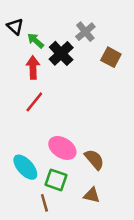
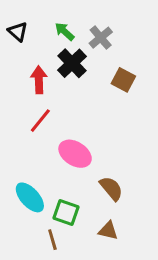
green arrow: (36, 41) -> (64, 32), moved
brown square: (111, 57) -> (123, 80), moved
pink ellipse: (62, 148) -> (75, 154), moved

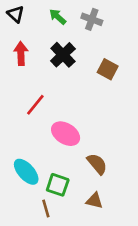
black triangle: (18, 32) -> (16, 14), moved
green arrow: (64, 32) -> (58, 17), moved
gray cross: (101, 38) -> (92, 19), moved, turned -30
red arrow: (39, 80) -> (21, 54), moved

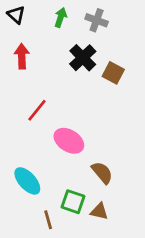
green arrow: (58, 17) -> (61, 17), turned 66
black cross: (63, 55) -> (83, 58), moved
green square: (58, 185) -> (73, 202), moved

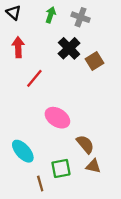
brown square: (113, 73) -> (94, 61), turned 30
red line: (37, 110) -> (34, 78), moved
green square: (73, 202) -> (61, 168), turned -30
brown triangle: (99, 211) -> (93, 166), moved

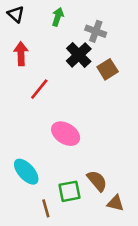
gray cross: (81, 17) -> (96, 31), moved
brown semicircle: (85, 144) -> (97, 181), moved
brown triangle: (93, 166) -> (115, 203), moved

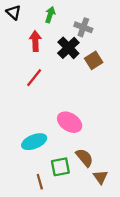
red arrow: (21, 54) -> (35, 41), moved
pink ellipse: (66, 134) -> (70, 122), moved
cyan ellipse: (26, 172) -> (34, 142), moved, turned -70
brown triangle: (115, 203) -> (100, 177), turned 42

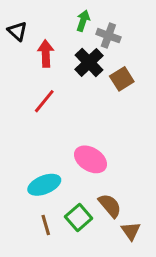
black triangle: (14, 12) -> (17, 31), moved
green arrow: (50, 15) -> (83, 21), moved
green square: (60, 167) -> (79, 218), turned -30
brown line: (40, 182) -> (46, 225), moved

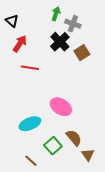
red arrow: (46, 53) -> (20, 44), moved, turned 36
red line: (44, 101) -> (30, 68), turned 60
brown line: (46, 225) -> (31, 161), moved, turned -32

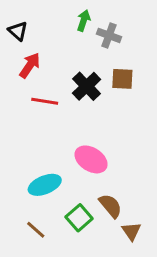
black cross: (60, 42) -> (87, 86), moved
brown square: (82, 53) -> (122, 79), turned 35
brown line: (31, 161) -> (36, 230), moved

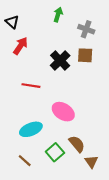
gray cross: (109, 35) -> (86, 29), moved
red line: (45, 101) -> (31, 86), moved

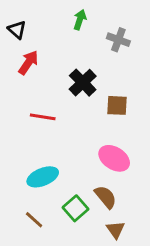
brown square: (85, 55) -> (117, 105), moved
pink ellipse: (63, 112) -> (114, 158), moved
brown triangle: (91, 162) -> (116, 230), moved

